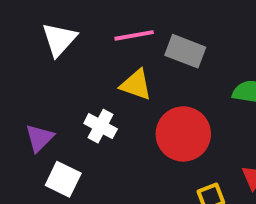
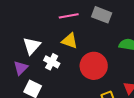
white triangle: (59, 39) -> (32, 46), moved
gray rectangle: (185, 51) -> (102, 15), moved

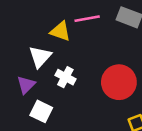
yellow triangle: (70, 41) -> (60, 31), moved

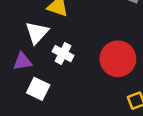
purple triangle: (26, 85) -> (22, 61), turned 36

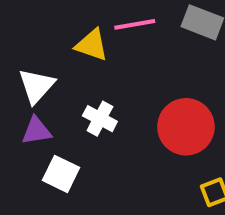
white triangle: (37, 33) -> (36, 86), moved

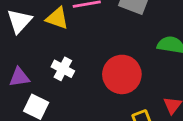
white triangle: (36, 86) -> (19, 21), moved

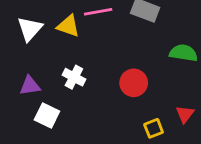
red circle: (122, 74) -> (134, 83), size x0.7

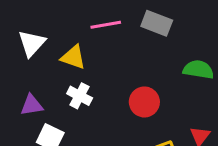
yellow triangle: (68, 26) -> (73, 57), moved

